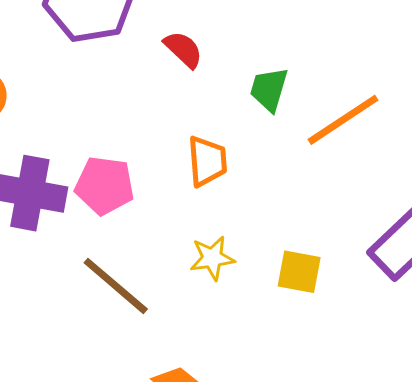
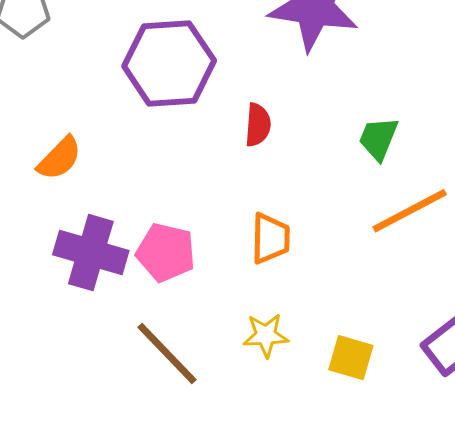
red semicircle: (183, 49) -> (258, 125), turned 45
green trapezoid: (269, 89) -> (378, 138), moved

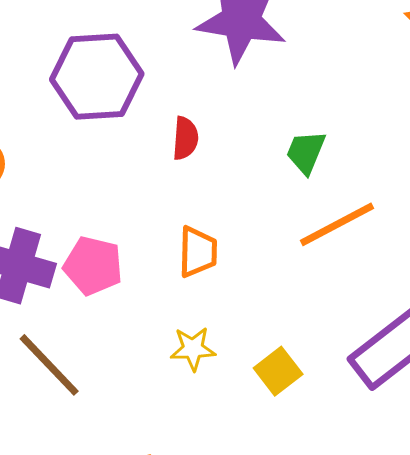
brown line: (167, 354) -> (49, 365), moved
yellow square: (351, 358) -> (278, 371), turned 36

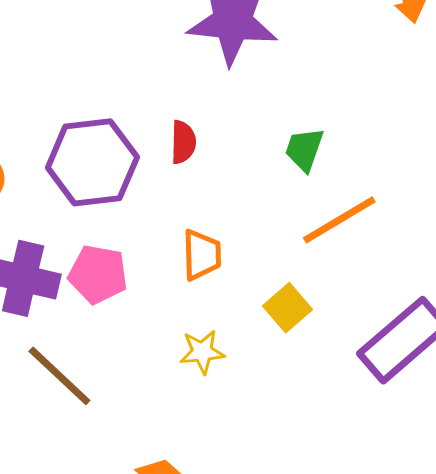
purple hexagon: (97, 77) -> (92, 162), moved
yellow square: (278, 371) -> (288, 308), moved

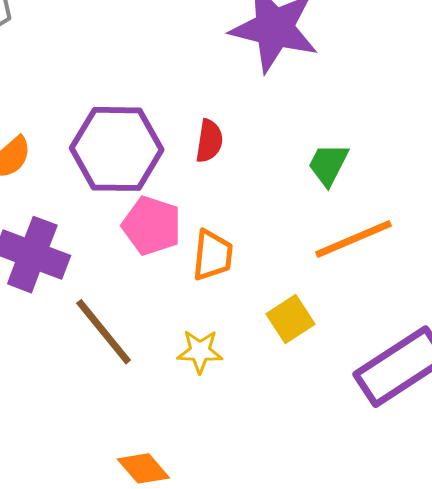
pink pentagon: (98, 274) -> (152, 226), moved
brown line: (59, 376) -> (104, 332), moved

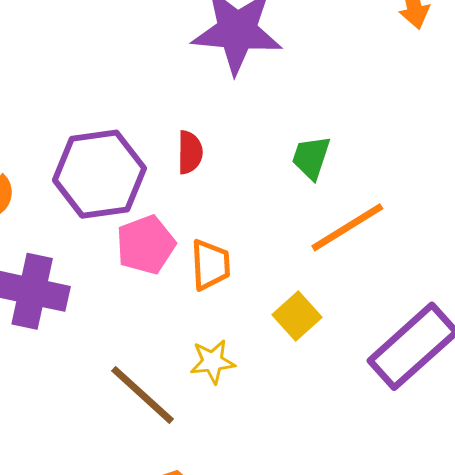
pink pentagon: (152, 226) -> (146, 245), turned -30
brown line: (104, 332) -> (142, 395), moved

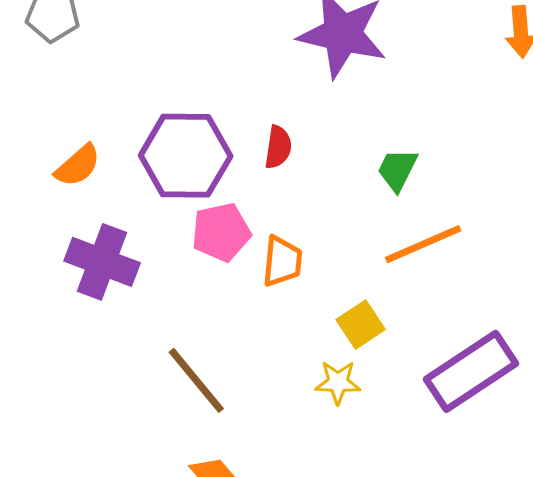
yellow star: (212, 362) -> (338, 382), moved

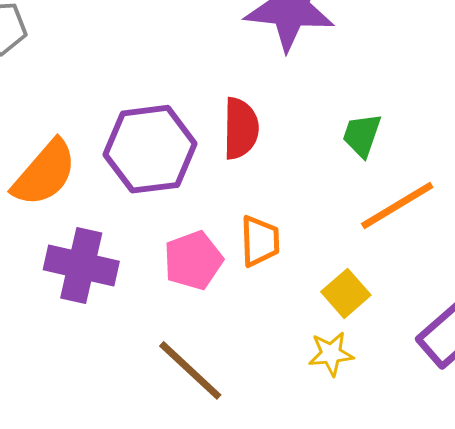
red semicircle: (278, 147) -> (241, 128), size x1.4
orange semicircle: (78, 166) -> (44, 173), size x1.5
pink pentagon: (221, 232) -> (193, 260), moved

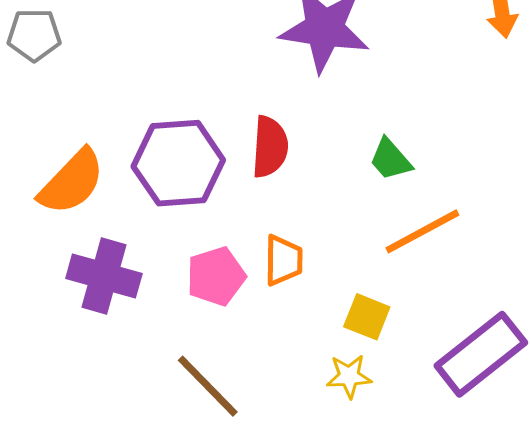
green trapezoid: (362, 135) -> (391, 159), turned -63
yellow square: (346, 293) -> (367, 317), turned -30

